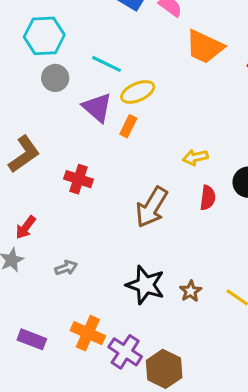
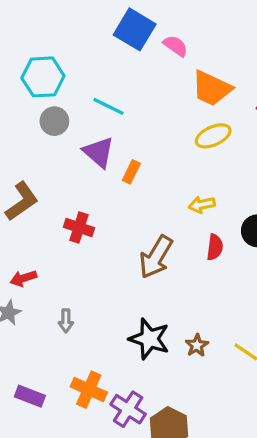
yellow ellipse: (138, 92) -> (213, 136), moved
red arrow: (26, 227) -> (23, 278), turned 35
gray arrow: (66, 268) -> (66, 321), turned 110

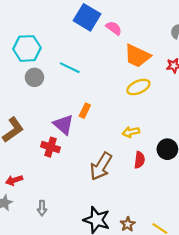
purple triangle: (99, 152) -> (63, 125), moved

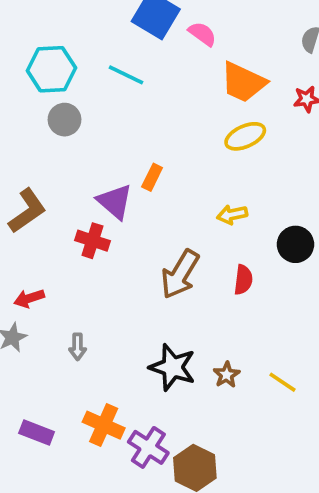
cyan line: (70, 68) -> (126, 75), moved
red semicircle: (139, 160) -> (243, 280), moved

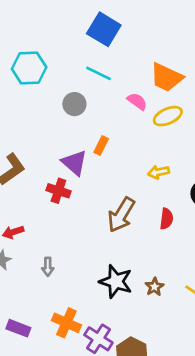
pink semicircle: (202, 34) -> (137, 101), moved
cyan line: (126, 75) -> (98, 73), moved
gray circle: (65, 120) -> (74, 104), moved

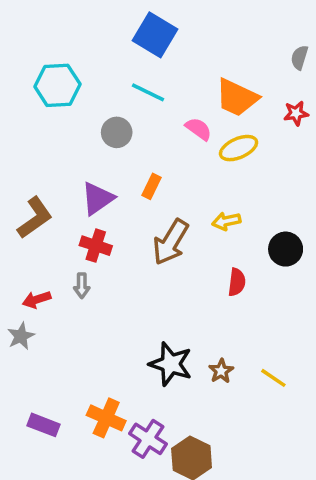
purple triangle: (74, 163) -> (98, 199), moved, turned 44
brown arrow: (121, 215) -> (171, 242), moved
gray arrow: (48, 267) -> (82, 286), moved

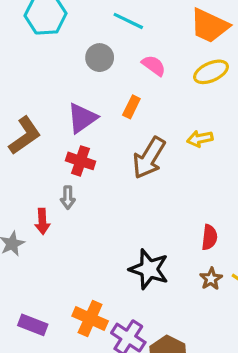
pink semicircle: (199, 129) -> (154, 65), moved
red semicircle: (237, 282) -> (209, 237), moved
red arrow: (37, 300) -> (42, 221), moved, turned -75
brown star: (221, 371) -> (211, 279), moved

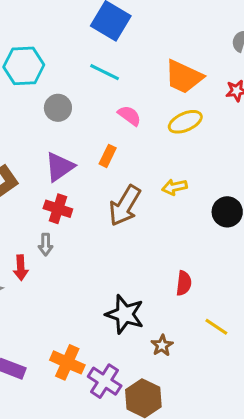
gray circle: (100, 58) -> (58, 108), moved
brown star: (211, 279) -> (162, 345), moved

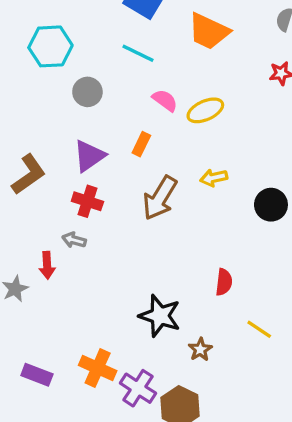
orange trapezoid: (184, 77) -> (209, 31), moved
yellow ellipse: (185, 122) -> (205, 110), moved
gray arrow: (46, 244) -> (74, 240), turned 105

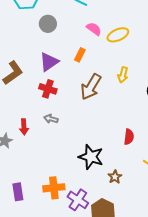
yellow arrow: (214, 178) -> (123, 75), turned -63
gray arrow: (74, 240) -> (51, 119), moved
orange cross: (98, 368) -> (54, 188), turned -30
purple rectangle: (37, 375) -> (18, 192), turned 60

